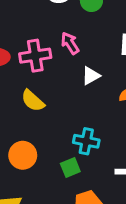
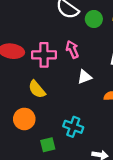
orange circle: (23, 155) -> (24, 119), moved
green square: (70, 168) -> (48, 145), moved

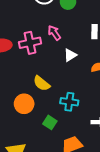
yellow semicircle: (37, 89) -> (42, 83), moved
green square: (48, 145) -> (50, 122), turned -32

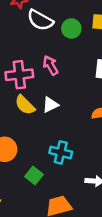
white triangle: (70, 55) -> (50, 105), moved
yellow semicircle: (42, 83) -> (25, 105), moved

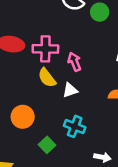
pink arrow: (51, 65) -> (74, 62), moved
white triangle: (50, 105) -> (70, 90), moved

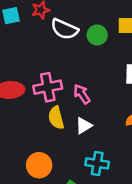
yellow semicircle: (47, 78) -> (56, 118), turned 36

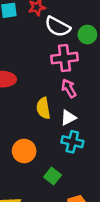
pink cross: (48, 87) -> (64, 58), moved
cyan cross: (97, 163) -> (72, 142), moved

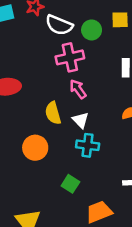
white triangle: (68, 118) -> (81, 120), turned -42
orange circle: (24, 151) -> (35, 148), moved

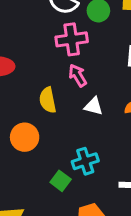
white triangle: (81, 120) -> (94, 106), moved, turned -36
cyan cross: (88, 145) -> (85, 161), moved, turned -30

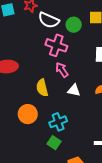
pink cross: (72, 39) -> (56, 45), turned 30
cyan cross: (85, 161) -> (58, 122), moved

